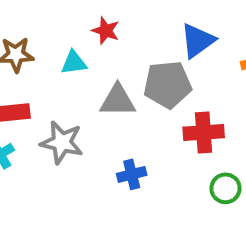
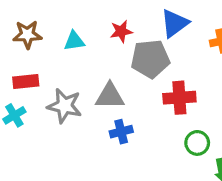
red star: (106, 31) -> (121, 31), moved, turned -30
gray triangle: (118, 101) -> (110, 96), moved

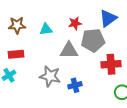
gray triangle: (110, 96) -> (69, 50), moved
gray star: (65, 106) -> (50, 76), moved

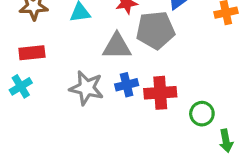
red cross: (111, 64) -> (160, 93), moved
blue cross: (75, 85) -> (127, 85), moved

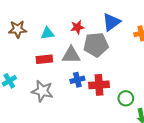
red rectangle: (32, 53) -> (44, 59), moved
gray star: (86, 88) -> (42, 91), moved

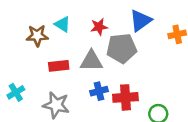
brown star: (18, 29) -> (37, 36), moved
cyan triangle: (47, 33) -> (62, 24), moved, turned 40

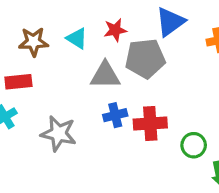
cyan triangle: (62, 24) -> (77, 38), moved
red rectangle: (59, 66) -> (18, 82), moved

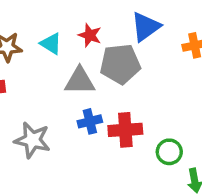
red star: (115, 30) -> (90, 35), turned 30

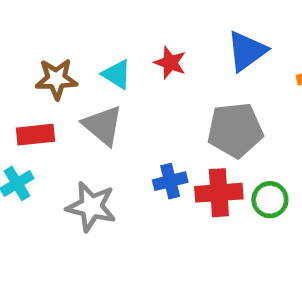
gray pentagon: (120, 64) -> (235, 130), moved
gray triangle: (80, 81) -> (103, 125), moved, turned 40
green circle: (169, 152) -> (270, 200), moved

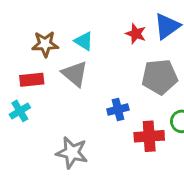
red star: (170, 63) -> (136, 34), moved
red cross: (219, 193) -> (149, 136), moved
gray star: (91, 207) -> (72, 153), moved

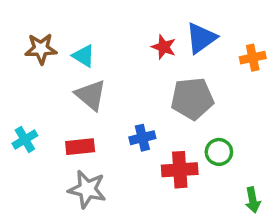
cyan triangle: (84, 41) -> (84, 56), moved
brown star: (45, 44) -> (41, 49), moved
red rectangle: (32, 80) -> (80, 147), moved

